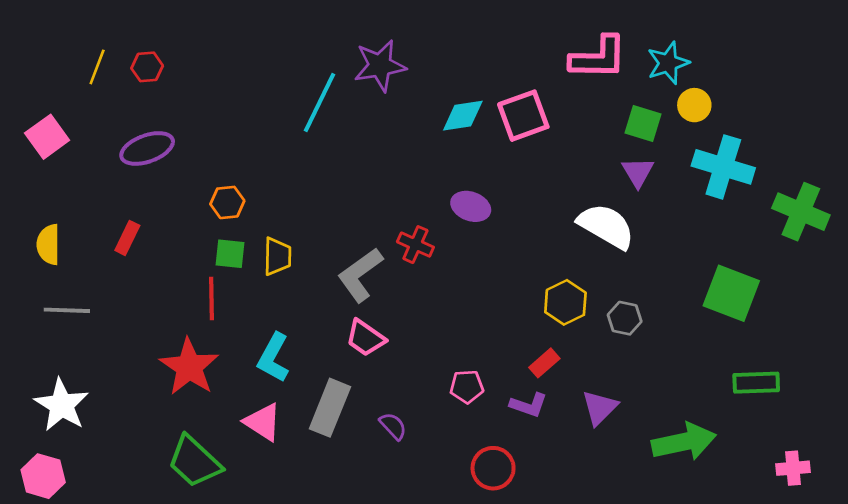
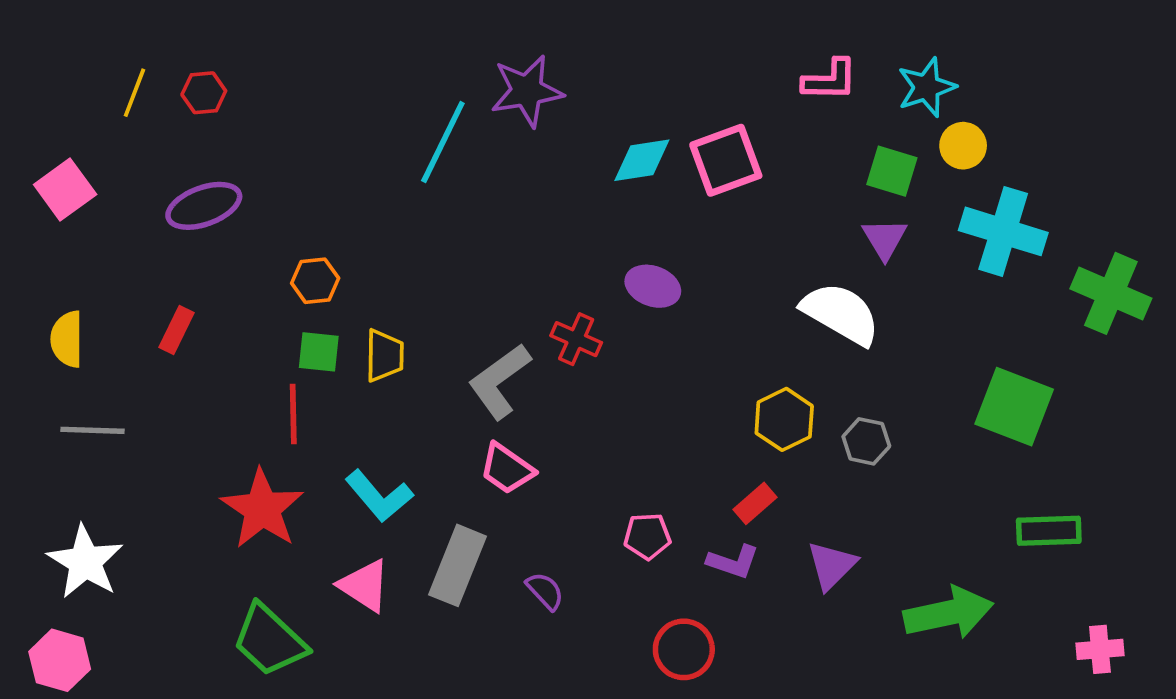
pink L-shape: (598, 58) -> (830, 80), size x0.7
cyan L-shape: (273, 358) -> (379, 496), turned -69

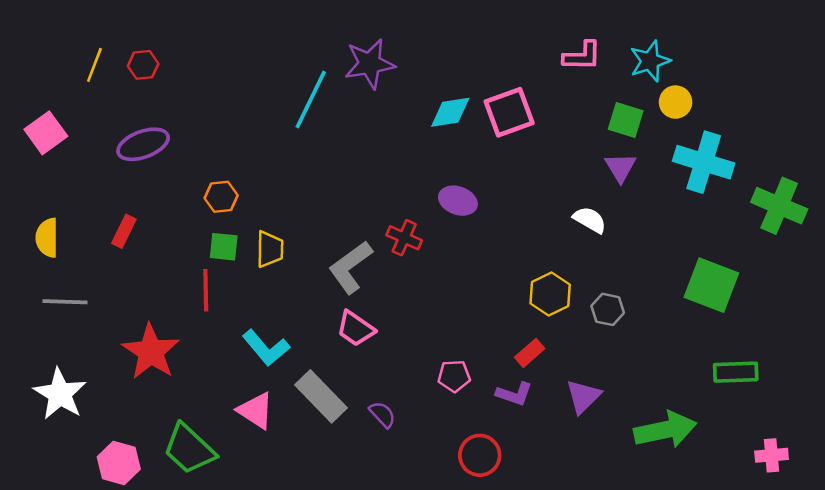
white semicircle: (841, 314) -> (590, 220), size x0.6
red star: (262, 509) -> (151, 352), moved
gray rectangle: (458, 565) -> (321, 396), turned -66
pink hexagon: (60, 660) -> (119, 463), moved

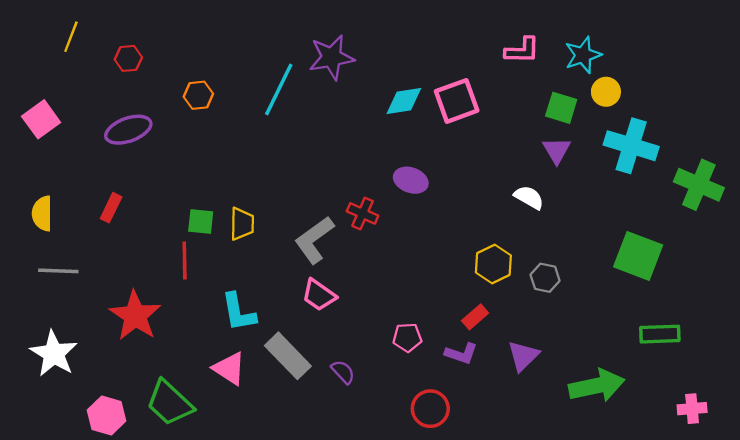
yellow line: (94, 65) -> (71, 37), moved
orange hexagon: (221, 197) -> (198, 95), moved
cyan L-shape: (266, 348) -> (239, 312), turned 30

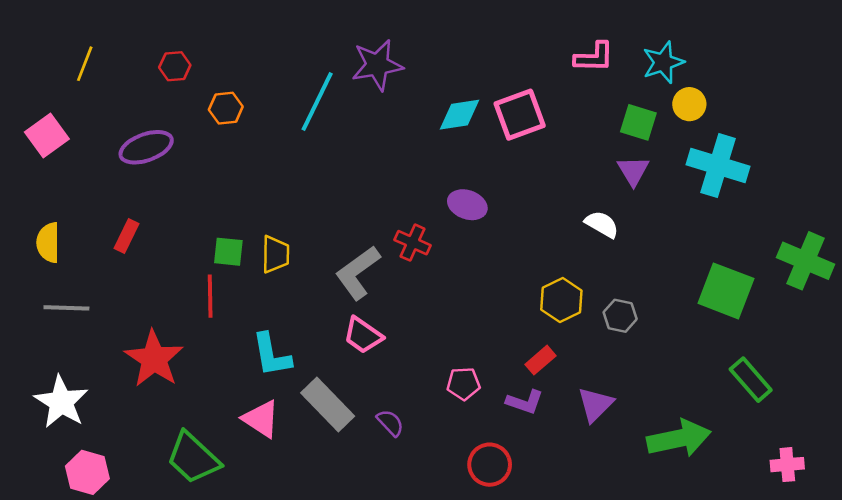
yellow line: (71, 37) -> (85, 64), moved
red hexagon: (128, 58) -> (175, 66), moved
green cross: (699, 185) -> (806, 261), moved
green rectangle: (660, 334) -> (751, 380), turned 51
pink hexagon: (107, 416) -> (87, 472), moved

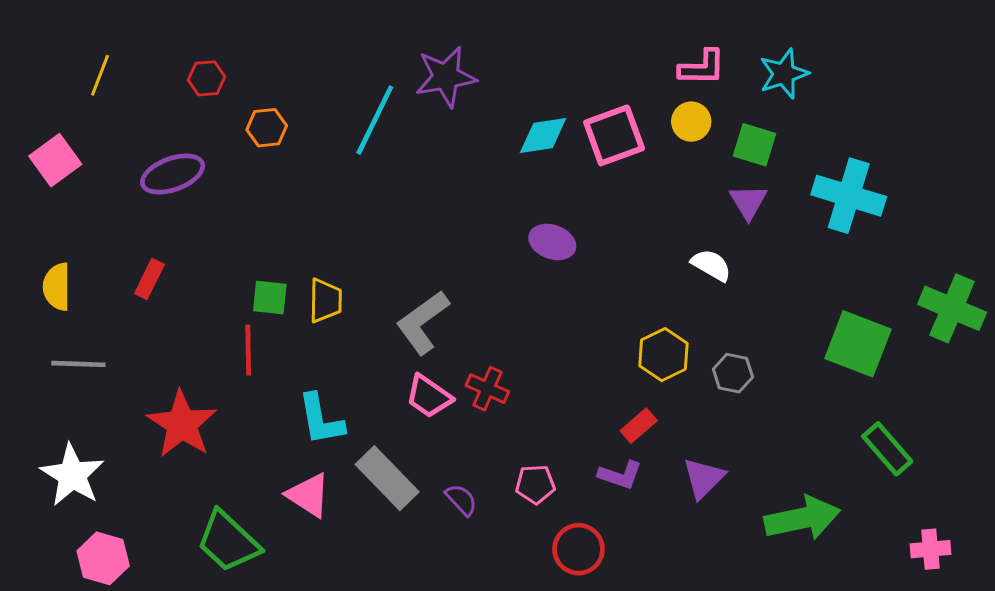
yellow circle: (689, 104) -> (691, 122), moved
red cross: (413, 243) -> (487, 389), moved
pink pentagon: (463, 384) -> (535, 484), moved

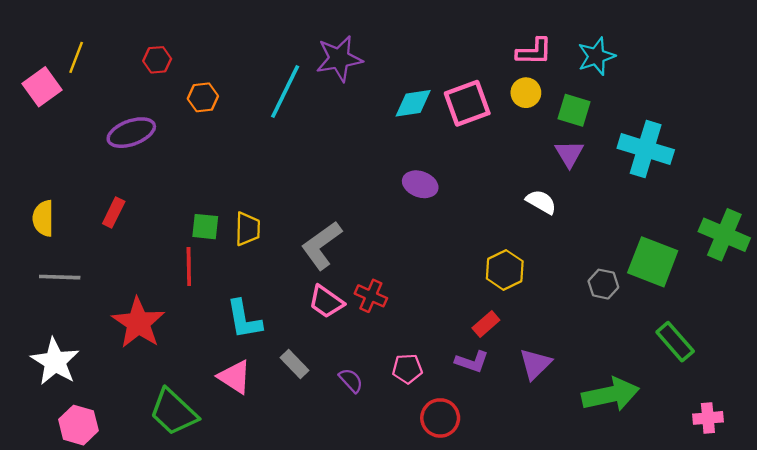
pink square: (55, 160) -> (42, 87), moved
gray hexagon: (733, 373) -> (603, 284), moved
gray rectangle: (387, 478) -> (295, 364), size x0.6

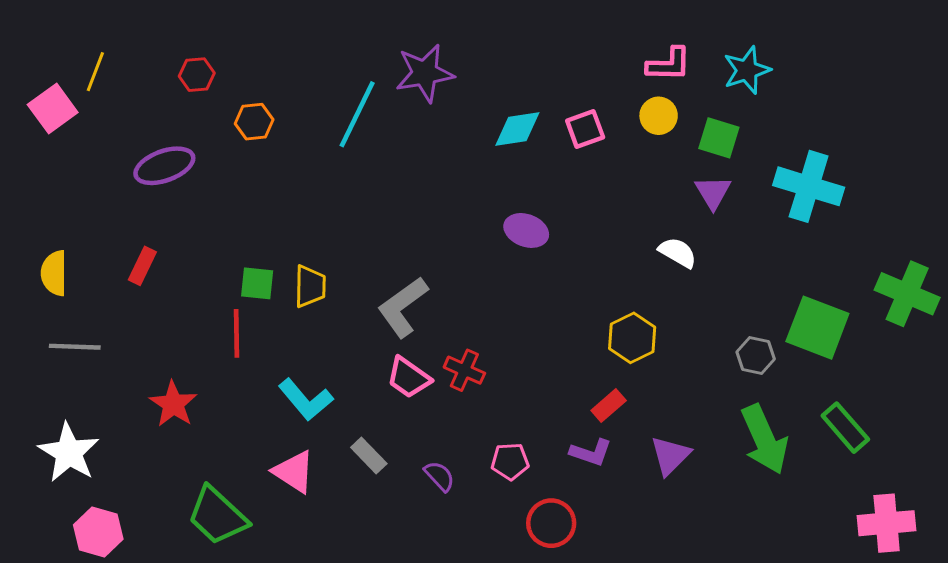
pink square: (467, 103) -> (585, 129), size x0.7
cyan L-shape: (244, 319) -> (306, 400), turned -30
red star: (138, 323) -> (173, 404), size x0.7
green arrow: (610, 394) -> (764, 439), moved, turned 78
pink cross: (708, 418) -> (887, 523), size x1.5

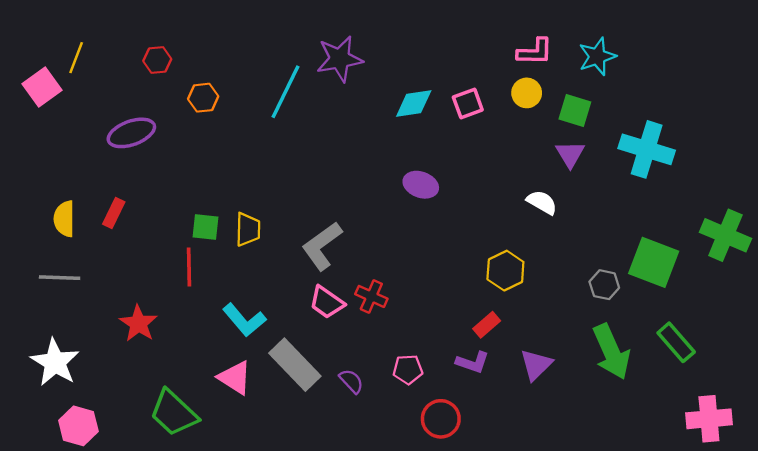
yellow semicircle: (54, 273) -> (64, 219), moved
gray rectangle: (369, 455) -> (295, 365), size x1.8

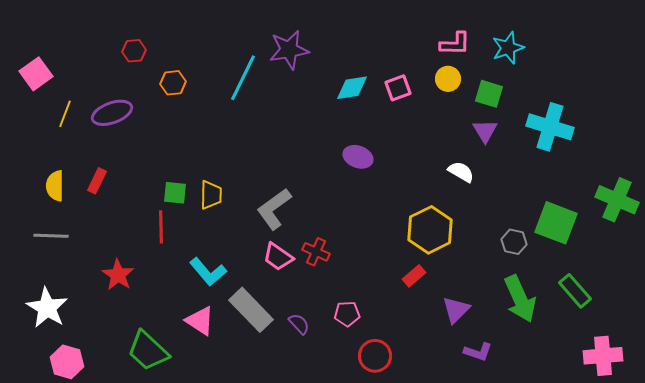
yellow line: (76, 58) -> (65, 114), moved
yellow hexagon: (505, 271) -> (430, 230), size x1.4
purple L-shape: (473, 362) -> (478, 352), moved

